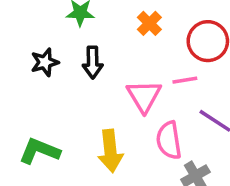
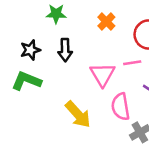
green L-shape: (39, 151) -> (26, 81), moved
yellow arrow: (110, 151) -> (78, 114), turned -36

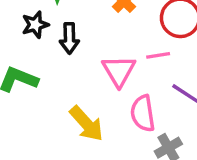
black star: (30, 50) -> (35, 25), moved

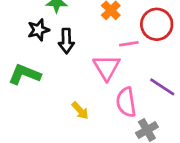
pink line: (158, 55) -> (129, 44), moved
yellow arrow: (86, 124) -> (80, 111), size x0.6

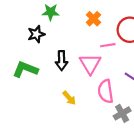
black arrow: (66, 41) -> (62, 61), moved

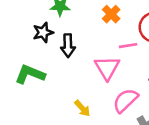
black arrow: (62, 61) -> (68, 46), moved
pink semicircle: (106, 91) -> (125, 100), turned 55

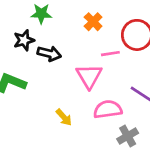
black arrow: (68, 46) -> (49, 54), turned -75
pink semicircle: (125, 100) -> (108, 109), turned 36

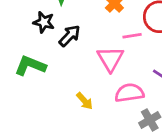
black star: (24, 40) -> (44, 22), turned 30
black arrow: (49, 54) -> (70, 36), turned -60

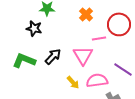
black arrow: (70, 36) -> (53, 56), moved
yellow arrow: (85, 101) -> (73, 82), moved

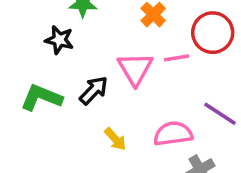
pink triangle: (83, 55) -> (135, 69), moved
yellow arrow: (73, 82) -> (115, 139), moved

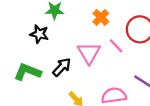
pink line: (177, 58) -> (116, 46), turned 56

